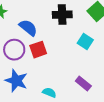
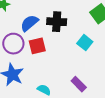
black cross: (62, 15) -> (57, 22), moved
blue semicircle: (28, 28) -> (29, 23), turned -84

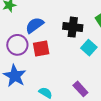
black cross: (57, 22) -> (73, 27), moved

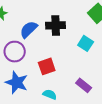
black cross: (73, 27) -> (56, 25), moved
red square: (41, 49) -> (47, 66), moved

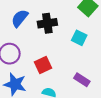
blue semicircle: (29, 29) -> (20, 18), moved

